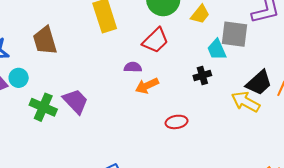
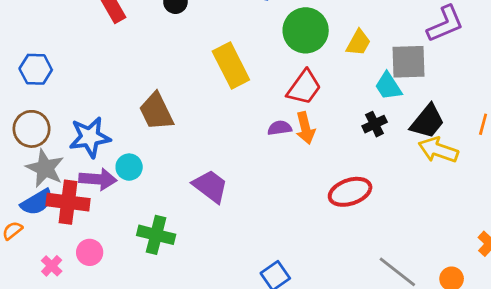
black trapezoid: (259, 83) -> (427, 121), moved
orange arrow: (147, 86) -> (305, 128), moved, turned -70
green cross: (43, 107) -> (156, 235), moved
red ellipse: (177, 122) -> (350, 192), size x1.4

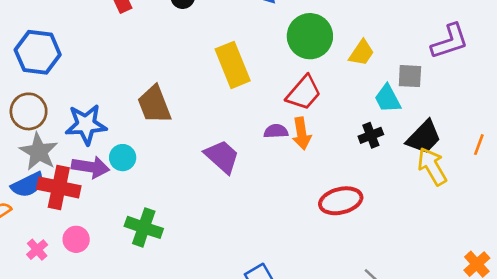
gray square: (409, 62) -> (410, 76), size x0.7
blue hexagon: (36, 69) -> (38, 52), size x1.4
yellow arrow: (438, 150) -> (432, 166), turned 36
purple trapezoid: (210, 186) -> (222, 157), moved

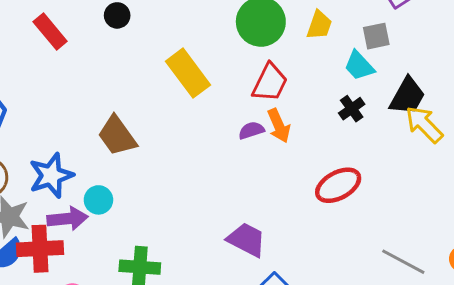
purple trapezoid: (222, 157) -> (246, 240), moved

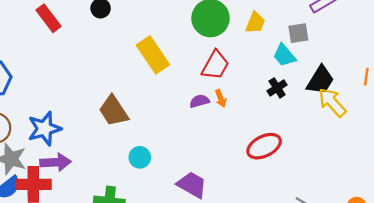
orange arrow: (279, 126) -> (221, 98), size x0.7
brown trapezoid: (117, 136) -> (113, 111), moved
cyan circle: (98, 200) -> (140, 157), moved

